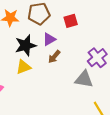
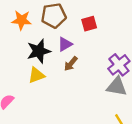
gray triangle: (84, 79) -> (117, 87), moved

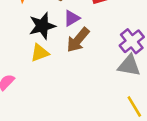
brown arrow: (71, 64) -> (78, 40), size x1.5

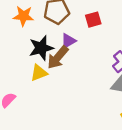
brown arrow: (78, 40) -> (58, 57), moved

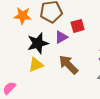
red square: (93, 20) -> (78, 26), moved
brown arrow: (58, 57) -> (68, 65), moved, turned 95

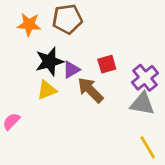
red square: (78, 26) -> (107, 64), moved
purple triangle: (61, 37) -> (71, 70), moved

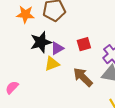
yellow triangle: (47, 90) -> (52, 64), moved
brown arrow: (90, 90) -> (83, 77), moved

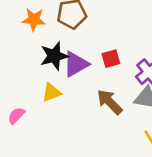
purple triangle: (57, 48) -> (76, 64), size x1.5
yellow triangle: (52, 64) -> (51, 93), moved

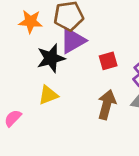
purple triangle: (76, 64) -> (73, 41), moved
brown arrow: (110, 102) -> (107, 105), turned 60

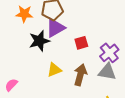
yellow triangle: (48, 95) -> (54, 70), moved

